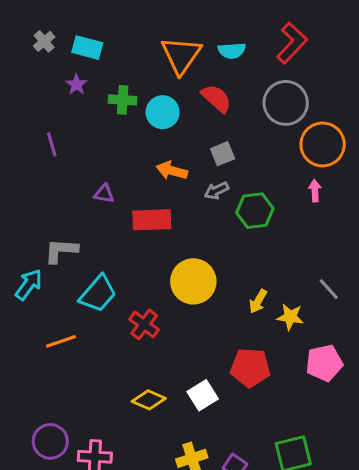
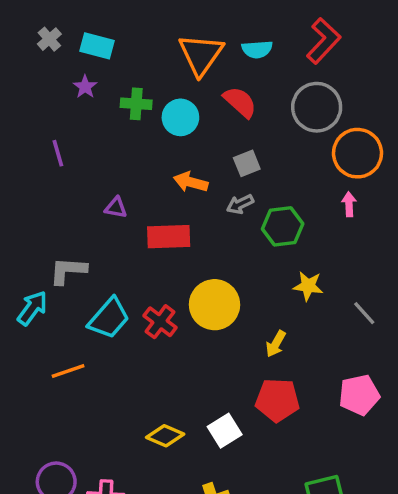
yellow arrow: (258, 301) -> (276, 344), moved
yellow star: (290, 317) -> (308, 286), moved
red cross: (144, 324) -> (160, 322), moved

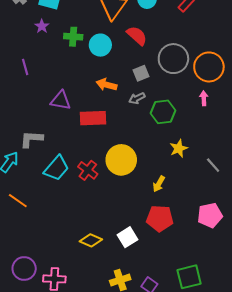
gray circle: (317, 107) -> (173, 59), moved
purple triangle: (116, 208) -> (61, 100), size x1.5
yellow star: (308, 286) -> (179, 148), turned -30
orange line: (68, 371) -> (18, 201), moved, turned 54

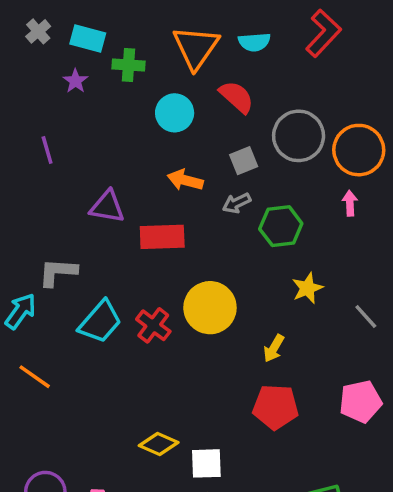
green cross: (73, 37) -> (129, 65), moved
white square: (127, 237) -> (206, 463), moved, turned 30

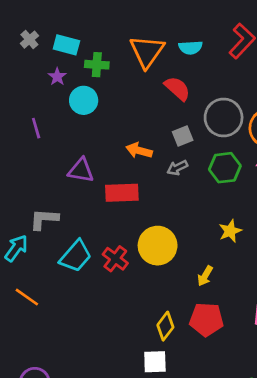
cyan circle: (175, 113) -> (84, 100), moved
green hexagon: (281, 226) -> (225, 168), moved
yellow diamond: (159, 444) -> (165, 326), moved, turned -76

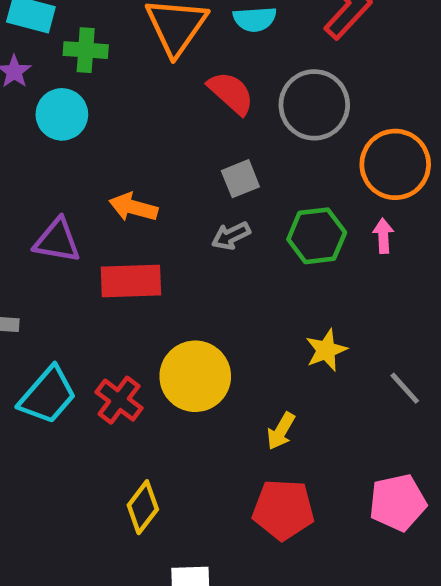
gray circle: (224, 117) -> (314, 105), moved
orange arrow: (139, 151) -> (133, 207), moved
yellow diamond: (165, 326) -> (143, 507), moved

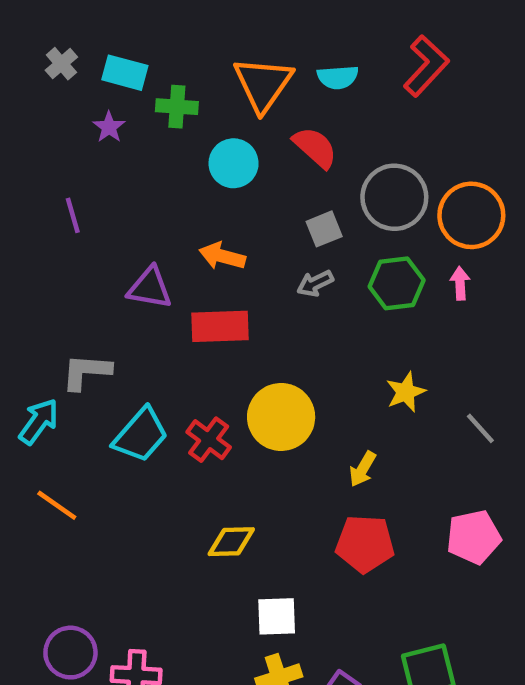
gray circle: (314, 105) -> (394, 197), moved
cyan circle: (62, 114) -> (234, 163), moved
yellow diamond: (143, 507) -> (231, 542), turned 51

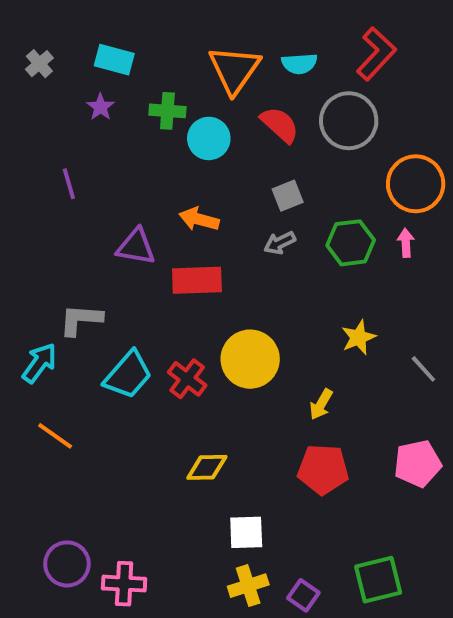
gray cross: (61, 64) -> (39, 64), moved
green cross: (177, 107) -> (167, 111), moved
gray circle: (394, 197) -> (349, 121), moved

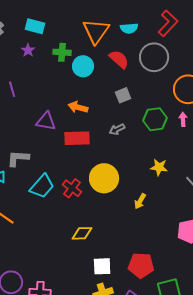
gray arrow: (280, 243) -> (117, 129), moved
yellow star: (358, 337) -> (159, 167), turned 30
red pentagon: (323, 469) -> (141, 265), moved

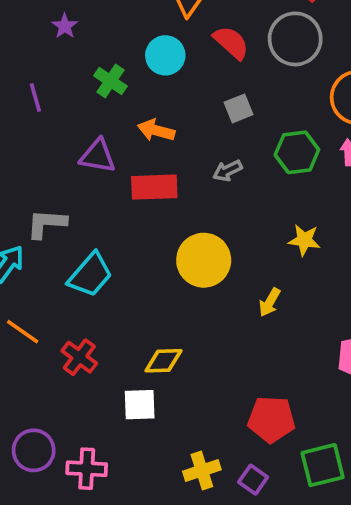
green cross: (62, 52) -> (110, 81), moved, turned 30
red cross: (72, 188) -> (79, 357), moved
white square: (102, 266) -> (140, 405), moved

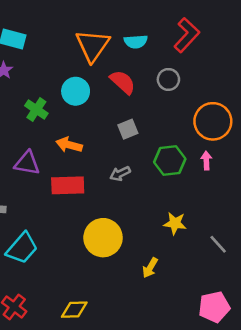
gray circle: (295, 39) -> (168, 79), size x0.6

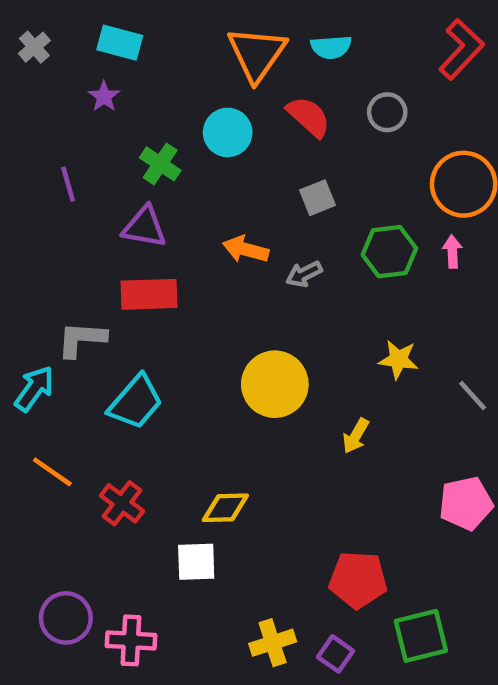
red L-shape: (187, 35) -> (461, 49), moved
orange arrow: (69, 145) -> (246, 249), moved
purple triangle: (27, 163) -> (144, 227), moved
red rectangle: (68, 185) -> (149, 294), moved

